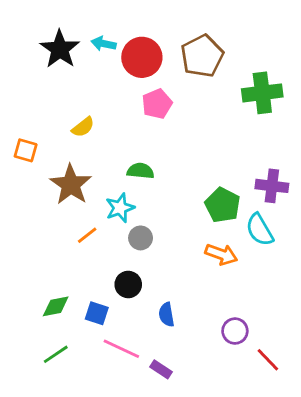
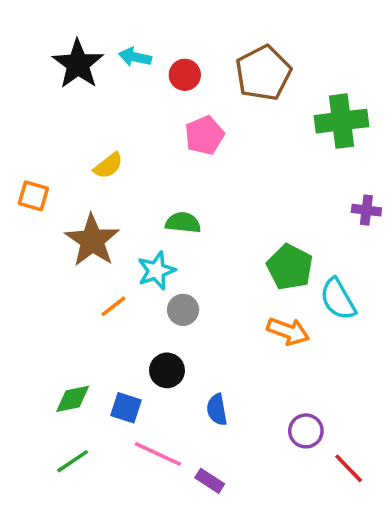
red circle: (142, 57) -> (185, 75), size x0.6
purple cross: (272, 186) -> (366, 210), moved, size x0.7

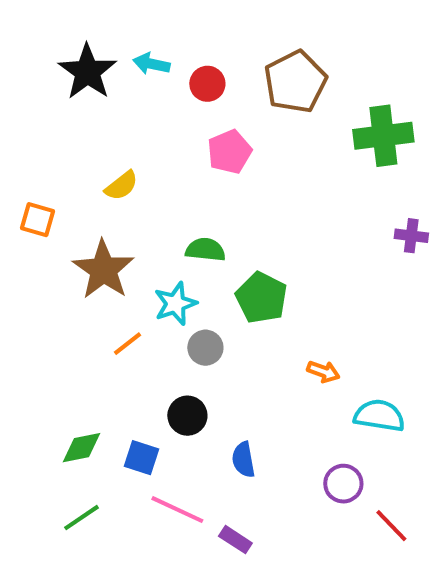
green pentagon: (290, 267) -> (261, 298), moved
cyan semicircle: (338, 299) -> (379, 416), moved, turned 129
orange arrow: (288, 331) -> (323, 372), size x0.7

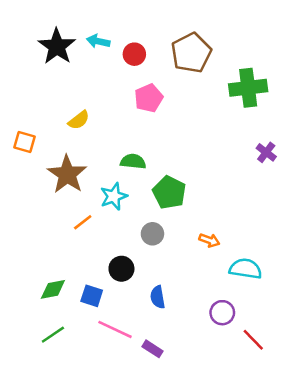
purple cross: (411, 236) -> (266, 152), turned 30
gray circle: (205, 348) -> (152, 234), moved

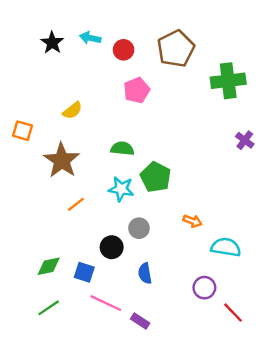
black star: (57, 46) -> (52, 43), size x0.7
cyan star: (114, 196) -> (121, 189), moved, turned 30
gray circle: (152, 234) -> (139, 228), moved

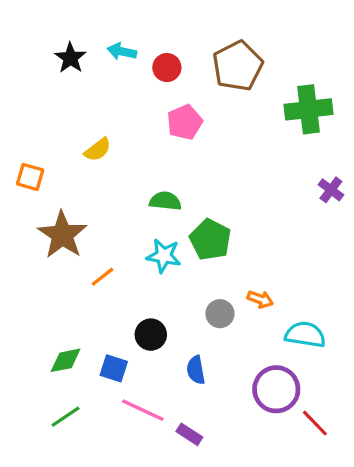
brown star: (62, 160) -> (62, 235), moved
gray circle: (139, 228) -> (220, 314), moved
purple circle: (204, 288) -> (276, 389), size x1.5

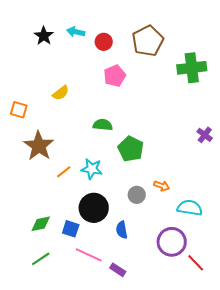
purple cross: (331, 190) -> (205, 135), moved
cyan star: (164, 256) -> (92, 169), moved
black circle: (151, 335) -> (94, 208), size x1.5

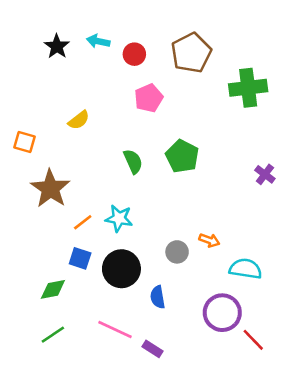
green semicircle: (103, 125) -> (133, 161), turned 60
green pentagon: (131, 149) -> (182, 156), moved
blue square: (71, 229) -> (80, 258), moved

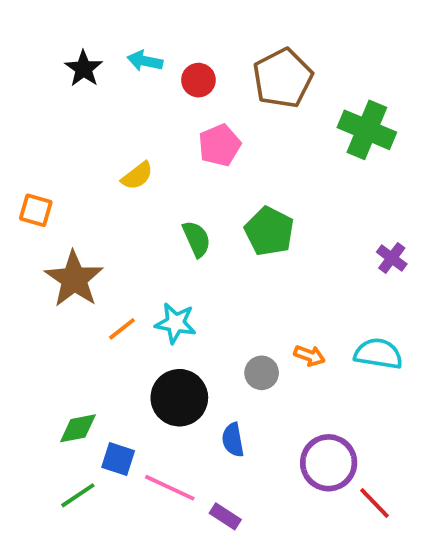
green cross: (248, 88) -> (367, 130), turned 30
yellow semicircle: (79, 120) -> (137, 176), moved
blue square: (80, 258) -> (118, 459), moved
cyan semicircle: (246, 269) -> (378, 354), moved

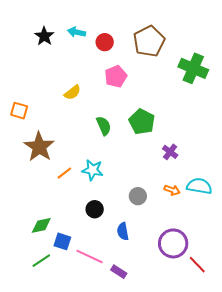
purple cross: (392, 258) -> (170, 152), moved
orange arrow: (309, 356) -> (172, 190), moved
black circle: (179, 398) -> (95, 209), size x0.6

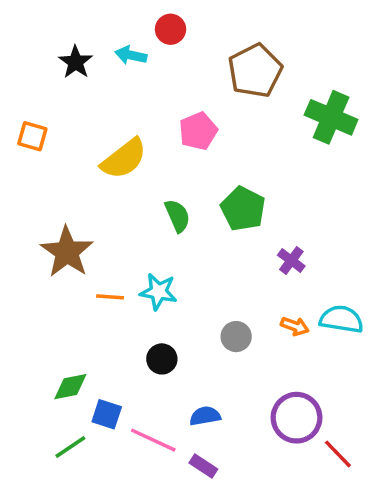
red circle: (105, 42) -> (171, 29), moved
yellow semicircle: (72, 92) -> (124, 159), size x1.6
orange square: (19, 111) -> (32, 136), moved
orange line: (64, 173) -> (110, 297), turned 42
blue semicircle: (123, 231) -> (205, 416), moved, turned 90

